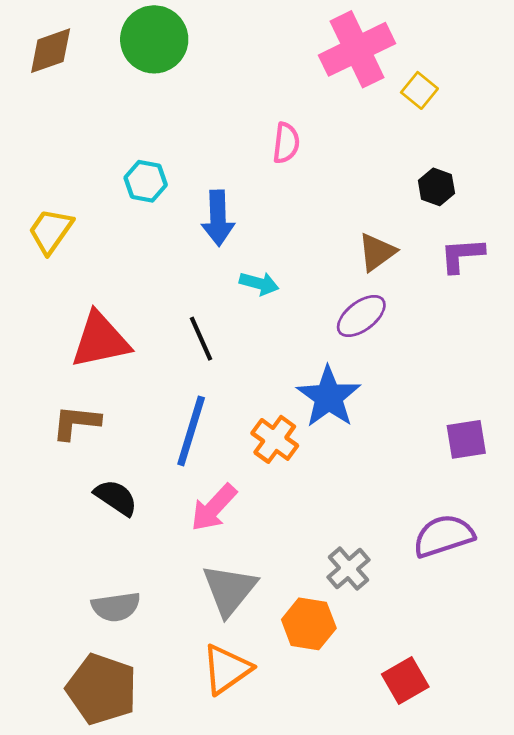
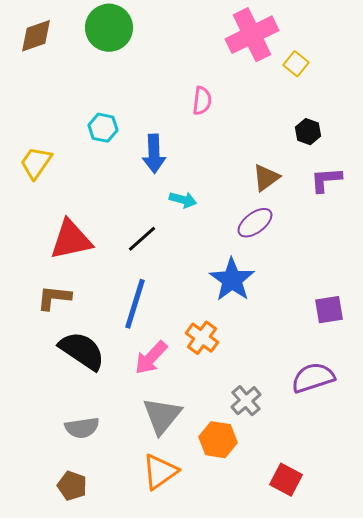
black line: (201, 339) -> (142, 239), turned 72
orange cross: (275, 439) -> (202, 338), moved
black semicircle: (116, 498) -> (82, 351), size x1.5
red square: (405, 681) -> (286, 480), turned -32
brown pentagon: (102, 689) -> (72, 486), size x0.6

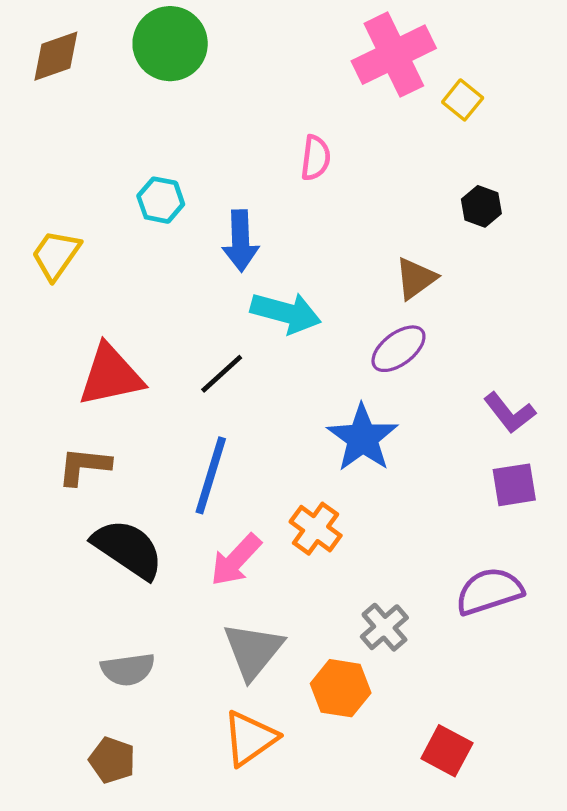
purple L-shape: (326, 180) -> (510, 413), moved, turned -124
cyan arrow: (183, 200) -> (286, 313), size x1.6

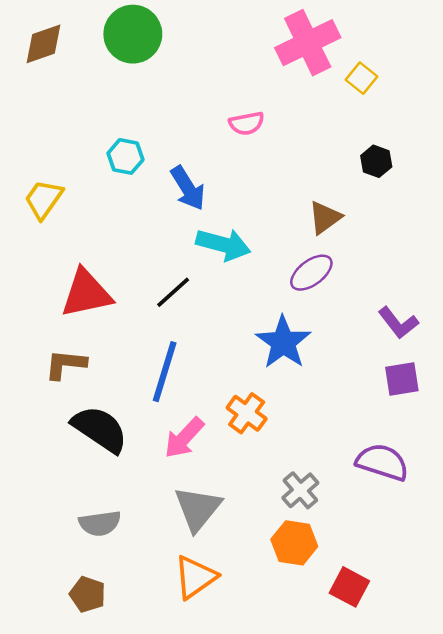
pink semicircle: (316, 158) -> (247, 123), turned 72
blue arrow: (240, 241) -> (188, 188), turned -30
purple semicircle: (489, 591) -> (382, 462), turned 36
orange hexagon: (341, 688) -> (294, 543), moved

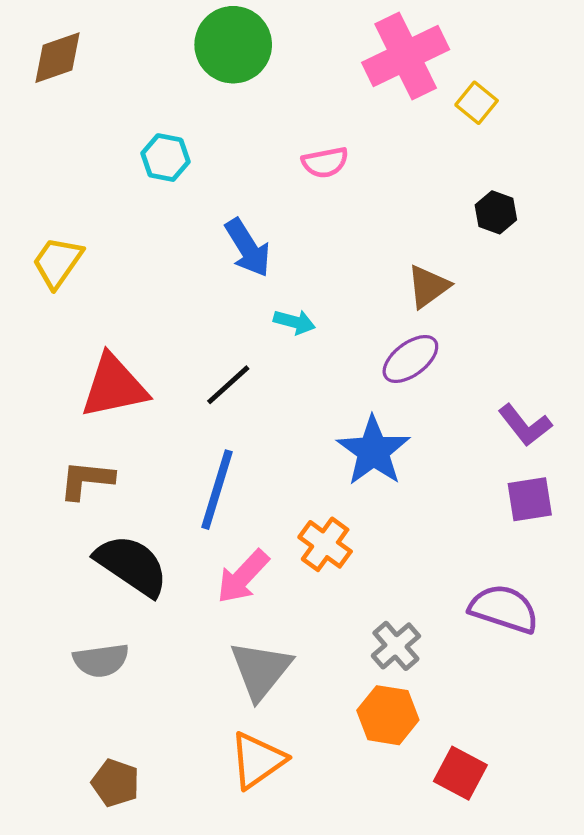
green circle: (133, 34) -> (233, 45), moved
cyan hexagon: (125, 156) -> (165, 158), moved
cyan arrow: (223, 244) -> (294, 322), size x0.6
gray semicircle: (100, 523) -> (101, 660), moved

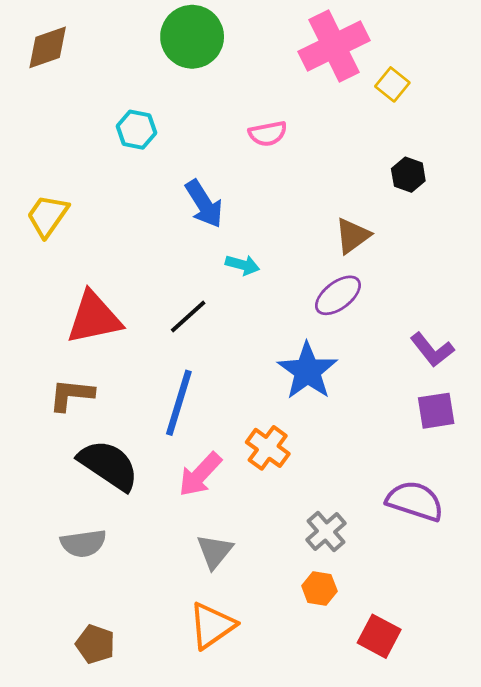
gray triangle: (261, 670) -> (215, 551), size x0.7
orange hexagon: (388, 715) -> (319, 588), size x0.7

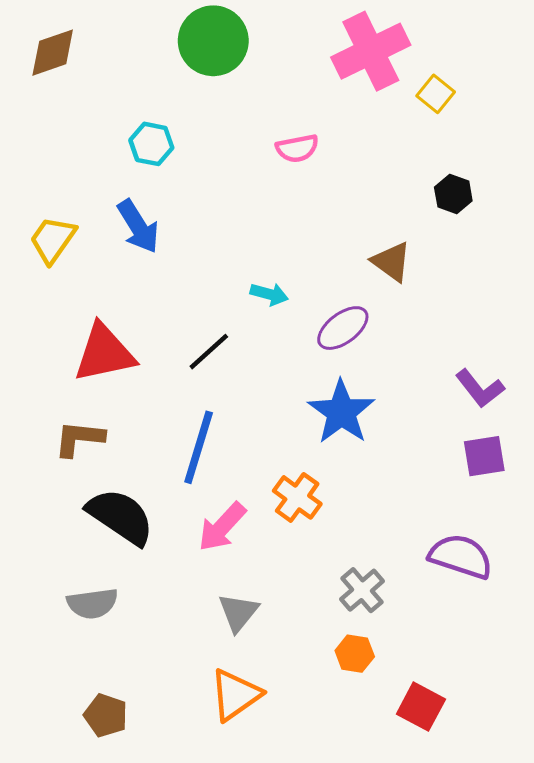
blue arrow: (204, 204) -> (138, 226), moved
brown triangle: (353, 236) -> (391, 262), turned -48
purple ellipse: (338, 295) -> (343, 328), moved

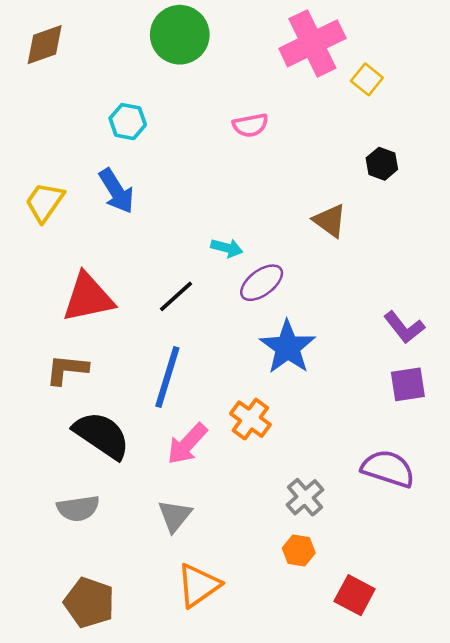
purple ellipse: (343, 328) -> (262, 283), moved
gray triangle: (238, 612) -> (175, 516), moved
brown pentagon: (106, 715) -> (89, 603), size x1.4

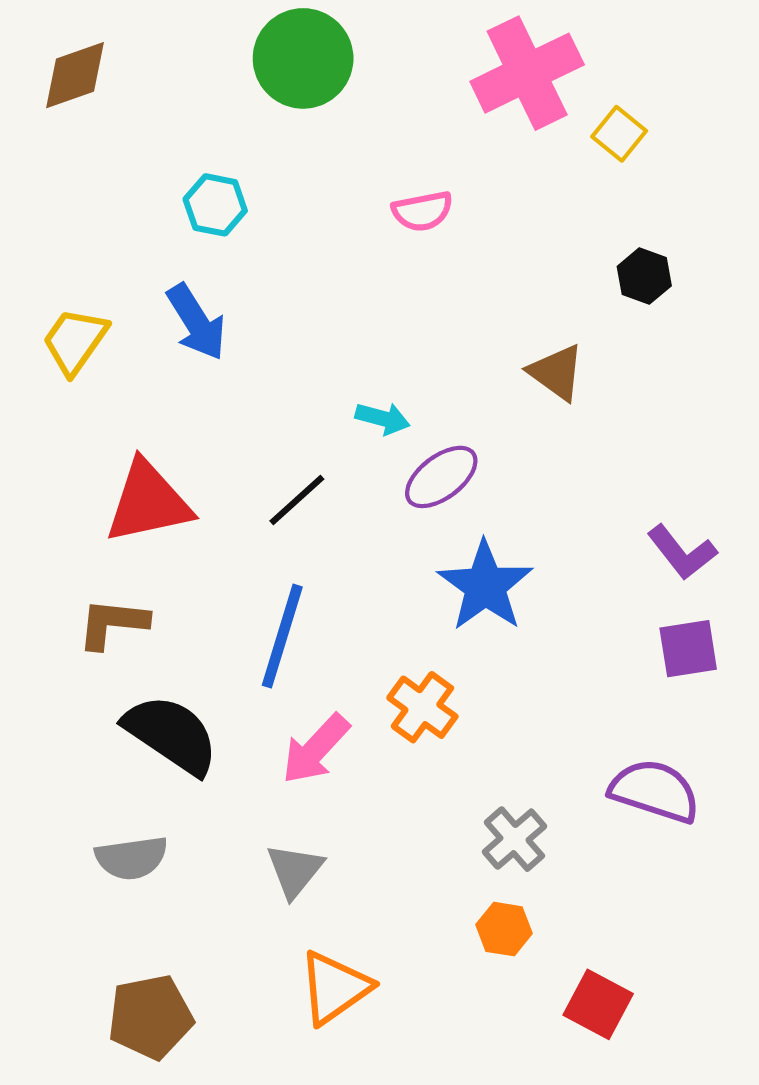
brown pentagon: (89, 603) -> (150, 1017), turned -30

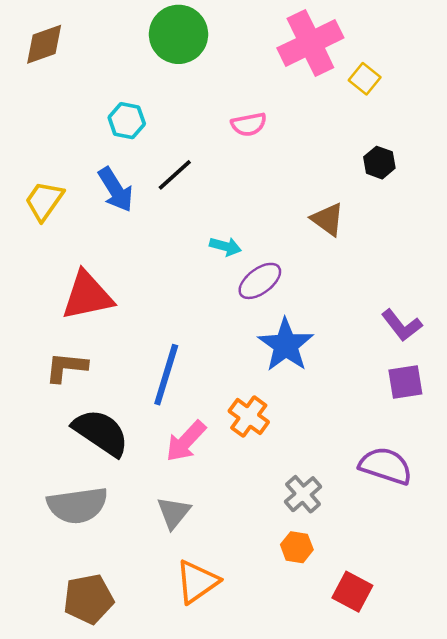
black line: (297, 500) -> (175, 175), moved
gray semicircle: (131, 858) -> (77, 505), size x1.4

